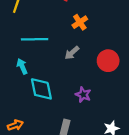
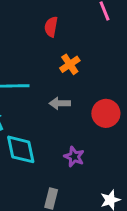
gray arrow: (72, 53) -> (60, 103), turned 42

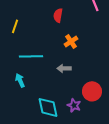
red circle: (106, 113) -> (92, 91), moved
cyan diamond: (21, 149) -> (48, 107), moved

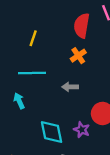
red semicircle: (58, 15) -> (82, 26), moved, size x1.5
yellow line: (15, 26) -> (33, 38), moved

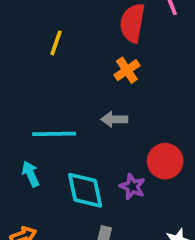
cyan line: (32, 73) -> (54, 134), moved
cyan arrow: (19, 101) -> (31, 174), moved

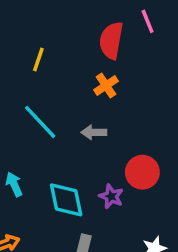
cyan line: (54, 134) -> (40, 122), moved, turned 48

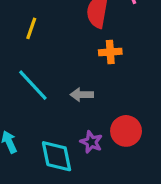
orange cross: (106, 86) -> (110, 52), moved, turned 30
purple star: (111, 196) -> (91, 142), moved

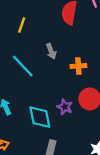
orange cross: (110, 52) -> (78, 66), moved
gray arrow: (82, 95) -> (51, 51), moved, turned -112

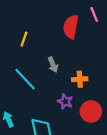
purple star: (65, 107) -> (65, 101), moved

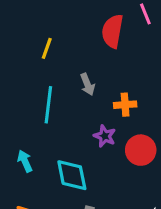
cyan line: (25, 79) -> (48, 105), turned 50

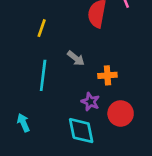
gray arrow: (87, 84) -> (76, 58), turned -30
cyan diamond: (72, 175) -> (81, 131), moved

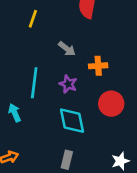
cyan line: (43, 75) -> (34, 83), moved
purple star: (90, 102) -> (68, 84), moved

